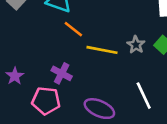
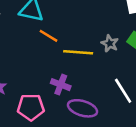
purple cross: (62, 73) -> (61, 85), moved

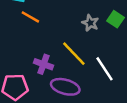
yellow line: (78, 52) -> (74, 54), moved, turned 44

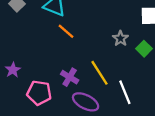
gray star: (90, 23) -> (121, 38), moved

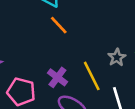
gray star: (121, 38) -> (117, 57), moved

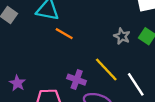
gray star: (117, 57) -> (122, 36), moved

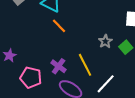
white line: (136, 84) -> (106, 84), turned 60

